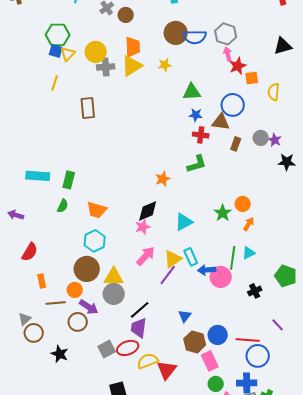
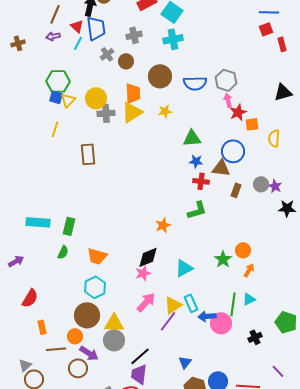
brown circle: (176, 33) -> (160, 76), moved
purple arrow: (16, 215) -> (16, 261), turned 133

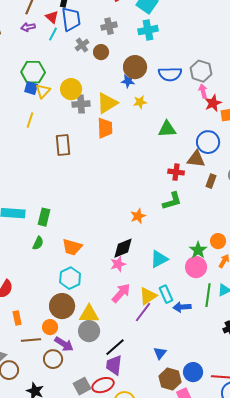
orange trapezoid: (133, 93) -> (105, 128), moved
blue star: (196, 161) -> (128, 81), moved
pink circle: (221, 323) -> (196, 267), moved

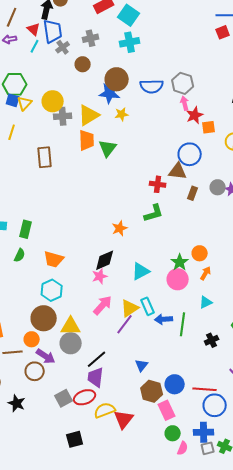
gray cross: (82, 45) -> (63, 47), moved
blue star: (128, 81) -> (110, 93), size x1.5
green triangle: (167, 129) -> (108, 148), moved, turned -48
green line: (208, 295) -> (183, 324), moved

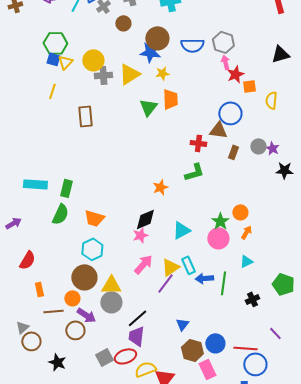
orange trapezoid: (87, 140) -> (170, 99), moved
green semicircle: (20, 255) -> (60, 214), size x1.5

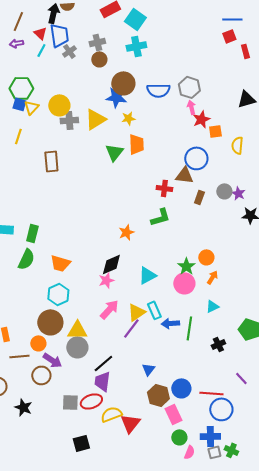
brown circle: (123, 23) -> (99, 59), moved
gray square: (104, 357) -> (70, 402), turned 30

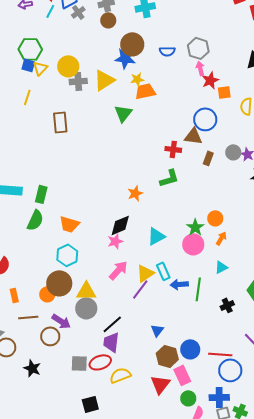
blue semicircle: (158, 90) -> (167, 51), size x0.7
orange trapezoid: (136, 144) -> (145, 91), moved, turned -100
orange circle: (38, 343) -> (47, 294), moved
red triangle: (130, 423) -> (160, 384), moved

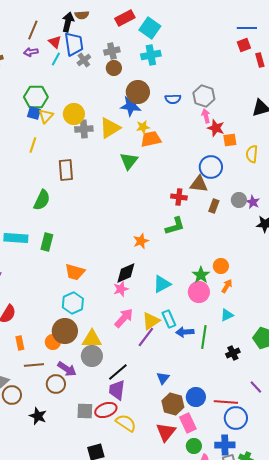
red star: (210, 80) -> (216, 128), turned -30
green semicircle: (35, 220) -> (42, 200), moved
yellow semicircle: (120, 375) -> (126, 423), turned 55

